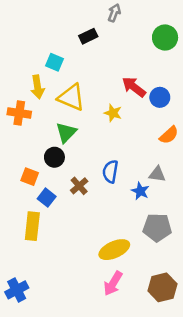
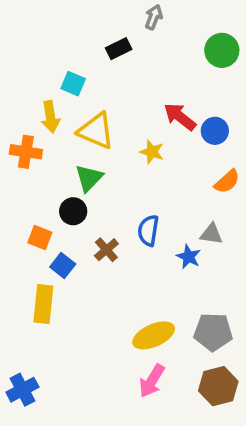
gray pentagon: (157, 227) -> (213, 332), moved

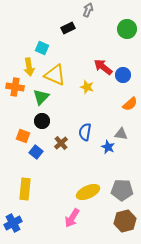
green triangle: (89, 178) -> (41, 97), moved
yellow rectangle: (43, 304) -> (25, 189), moved
pink arrow: (152, 381) -> (72, 218), moved

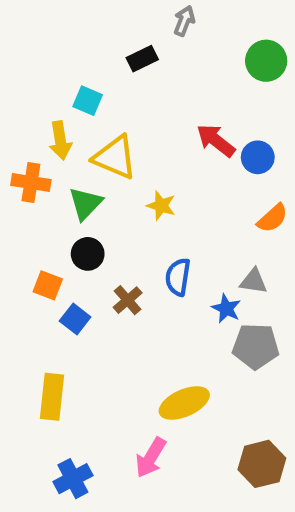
yellow star: (87, 87) -> (161, 206), moved
gray pentagon: (122, 190) -> (256, 346), moved
blue cross: (13, 223) -> (73, 479), moved

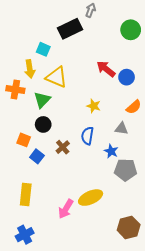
black rectangle: (142, 59) -> (70, 29), size x1.6
yellow star: (161, 206) -> (94, 106), moved
gray triangle: (254, 281) -> (121, 129), moved
pink arrow: (151, 458) -> (66, 209), moved
blue cross: (73, 479) -> (25, 235), moved

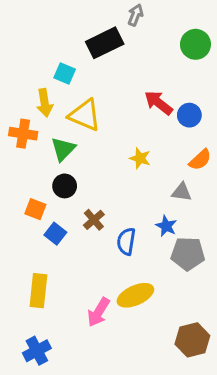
blue semicircle: (87, 136) -> (126, 241), moved

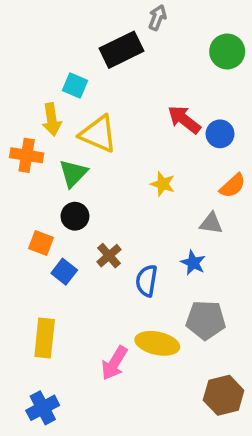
gray pentagon: (188, 254) -> (206, 320), moved
yellow ellipse: (135, 295) -> (157, 343), turned 36

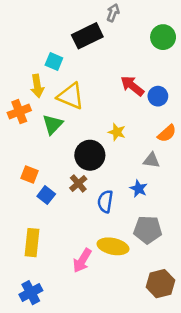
orange cross: (27, 155) -> (19, 112), turned -30
black circle: (75, 216) -> (90, 155), moved, size x1.5

